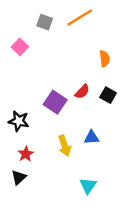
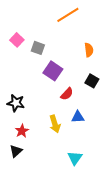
gray square: (45, 22) -> (38, 48), moved
red semicircle: (82, 92) -> (67, 94), moved
purple square: (55, 102) -> (53, 71), moved

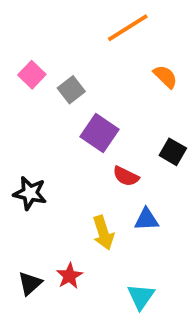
gray square: (38, 48) -> (71, 90), turned 32
orange semicircle: (89, 50) -> (165, 77), moved, turned -40
red semicircle: (67, 94) -> (126, 176), turned 72
red star: (22, 131) -> (69, 276), moved

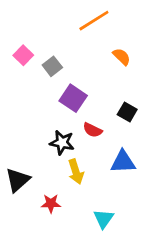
black star: (30, 193) -> (62, 143), moved
blue triangle: (147, 219) -> (123, 162), moved, size x1.4
red star: (69, 276) -> (51, 204), turned 30
black triangle: (30, 283) -> (18, 180), moved, size x1.4

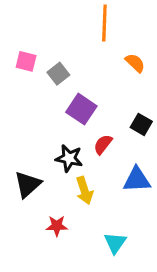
orange line: (94, 21) -> (104, 23), turned -56
pink square: (23, 55) -> (26, 61), turned -30
red semicircle: (92, 130) -> (103, 144), turned 102
black triangle: (18, 180) -> (28, 184), moved

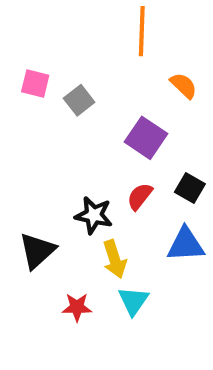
purple square: (81, 109) -> (146, 138), moved
black square: (141, 124) -> (190, 188), moved
cyan triangle: (115, 243) -> (133, 301), moved

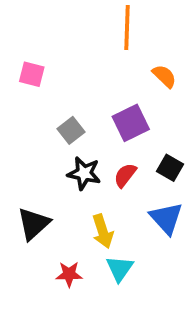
gray square: (79, 100) -> (71, 130), moved
purple square: (146, 138) -> (131, 123), turned 30
black star: (94, 215) -> (84, 173), moved
blue triangle: (186, 244) -> (166, 218), turned 51

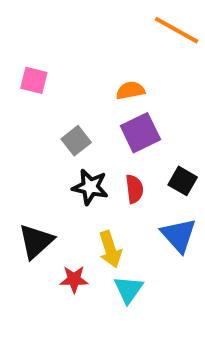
orange line: (127, 28) -> (177, 30), moved, turned -63
orange semicircle: (164, 76) -> (130, 90), moved, turned -55
red semicircle: (125, 175) -> (134, 189), turned 135
red star: (69, 274) -> (74, 279), moved

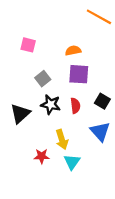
pink square: (34, 80) -> (28, 45), moved
purple square: (140, 133) -> (79, 74), turned 30
black triangle: (36, 241) -> (20, 114), moved

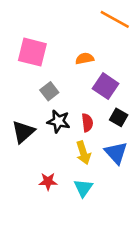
pink square: (28, 45) -> (32, 52), size x1.6
purple square: (79, 74) -> (106, 86), moved, turned 30
yellow arrow: (62, 139) -> (83, 153), moved

